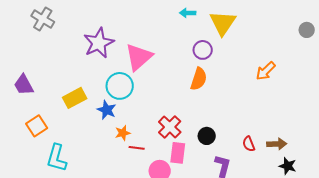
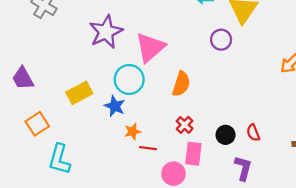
orange semicircle: (199, 79) -> (181, 84), moved
red cross: (170, 127) -> (185, 125), size x0.7
red semicircle: (249, 144) -> (253, 133), moved

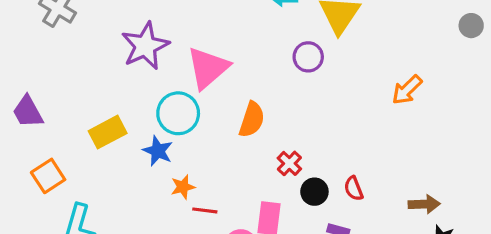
red cross: (185, 125) -> (289, 163), moved

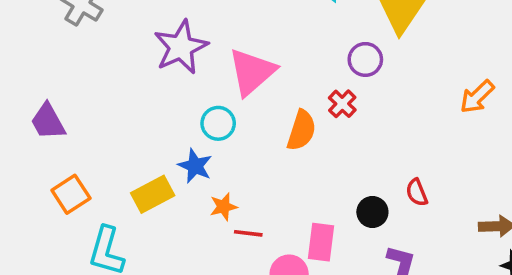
cyan circle: (178, 113) -> (218, 123), size x0.7
yellow rectangle: (108, 132) -> (153, 194), moved
red cross: (289, 163) -> (342, 104), moved
red semicircle: (354, 188) -> (417, 192), moved

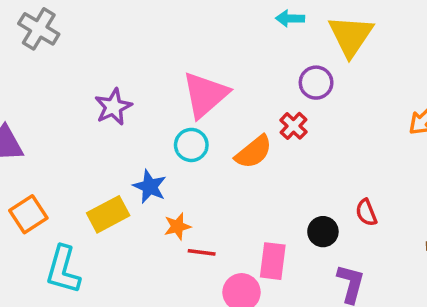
purple star: (181, 47) -> (113, 107), moved, size x0.7
cyan circle: (218, 123) -> (191, 145), moved
orange semicircle: (301, 130) -> (254, 152), turned 33

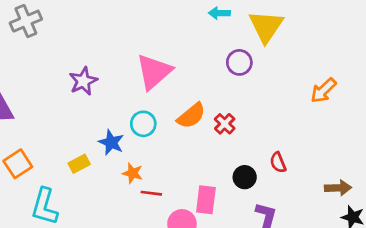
gray cross: (39, 29) -> (26, 21), turned 36
red cross: (294, 126) -> (225, 124), moved
cyan circle: (191, 145) -> (143, 124), moved
yellow rectangle: (108, 214) -> (79, 164), size x0.7
orange star: (177, 226) -> (133, 173), turned 30

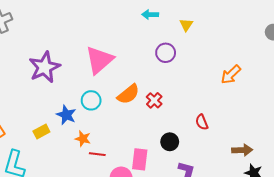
yellow triangle: (266, 26) -> (186, 25), size x0.5
purple star: (83, 81) -> (45, 67), size x1.4
red semicircle: (278, 162) -> (202, 122), moved

